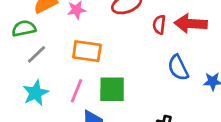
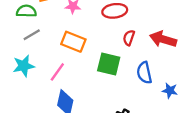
red semicircle: (159, 25) -> (129, 38), moved
green square: (112, 89) -> (109, 64), moved

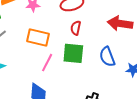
red semicircle: (129, 38) -> (76, 28), moved
pink line: (57, 72) -> (47, 63), moved

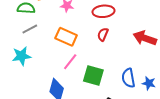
green square: (73, 53) -> (93, 75), moved
blue semicircle: (107, 57) -> (128, 78), moved

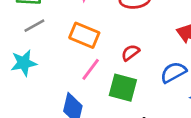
red semicircle: (103, 34) -> (130, 53), moved, turned 32
blue semicircle: (128, 78) -> (173, 72), moved, turned 72

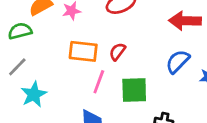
gray line: (34, 26) -> (17, 67), moved
red semicircle: (130, 53) -> (117, 52), moved

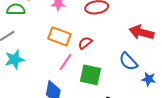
blue semicircle: (178, 62) -> (128, 61), turned -102

